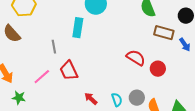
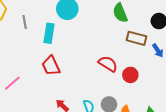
gray line: (54, 47) -> (25, 22), moved
red trapezoid: (69, 71) -> (51, 66), moved

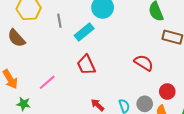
cyan rectangle: (49, 33) -> (84, 32), turned 42
red circle: (130, 75) -> (167, 92), moved

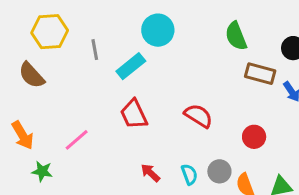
red semicircle: (144, 63) -> (198, 116), moved
red circle: (167, 92) -> (254, 137), moved

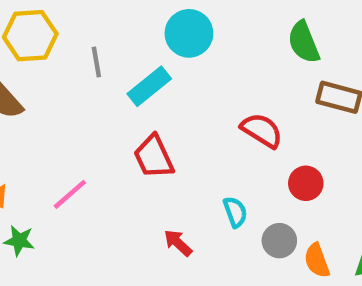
red semicircle: (198, 116) -> (262, 130), moved
red circle: (254, 137) -> (306, 183), moved
cyan semicircle: (189, 174) -> (235, 212), moved

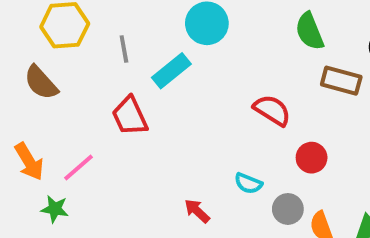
red trapezoid: (154, 157) -> (130, 116), moved
pink line: (70, 194) -> (78, 168), moved
cyan semicircle: (235, 212) -> (248, 183), turned 132

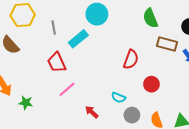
red semicircle: (272, 110) -> (131, 59), turned 78
pink line: (78, 168) -> (67, 89), moved
green star: (55, 209) -> (26, 103), moved
gray circle: (288, 209) -> (132, 115), moved

